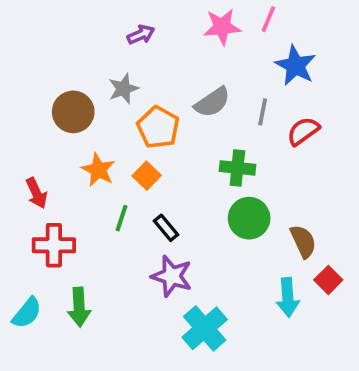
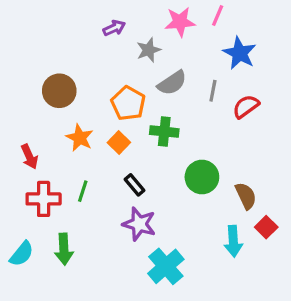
gray star: (123, 89) -> (149, 50), moved
green cross: (237, 168) -> (164, 132), moved
green line: (122, 218) -> (83, 191), moved

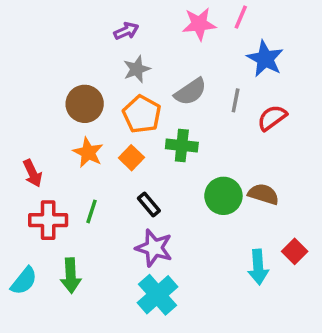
gray star: (149, 50) -> (137, 69), moved
brown circle: (59, 91) -> (85, 104), moved
brown semicircle: (246, 196) -> (263, 194), moved, turned -48
cyan cross: (166, 266) -> (158, 295), moved

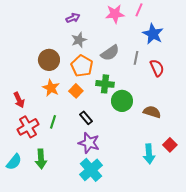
red semicircle: (272, 118) -> (157, 68), turned 102
green circle: (223, 196) -> (122, 101), moved
red cross: (48, 220) -> (28, 127), turned -30

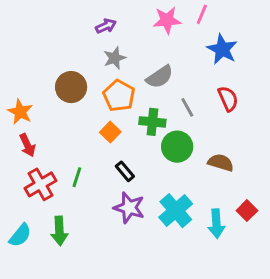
gray line: (136, 58) -> (187, 107), moved, turned -40
orange star: (51, 88) -> (20, 112), moved
cyan cross: (91, 170) -> (176, 211), moved

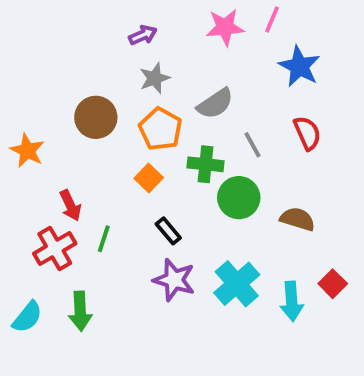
red arrow: (27, 145) -> (70, 205), moved

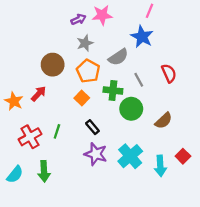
pink star: (225, 27) -> (102, 15), moved
blue star: (299, 66) -> (142, 37), moved
orange star: (27, 151) -> (14, 101), moved
red arrow: (70, 205) -> (39, 94), moved, turned -112
brown semicircle: (297, 219) -> (164, 121), turned 120

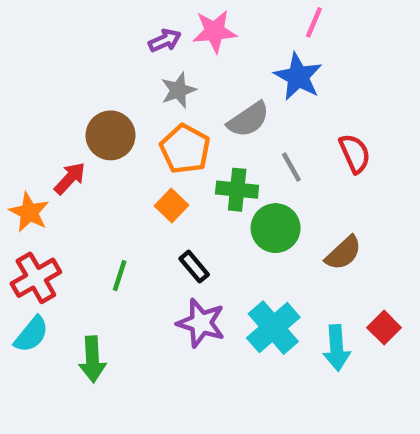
red arrow: (39, 94) -> (70, 178), moved
red cross: (30, 137) -> (36, 278), moved
cyan semicircle: (15, 174) -> (31, 334), moved

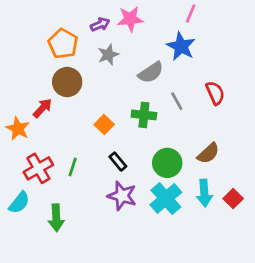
orange pentagon: (185, 149) -> (63, 44), moved
green circle: (276, 228) -> (167, 163), moved
red cross: (36, 278) -> (38, 168), moved
cyan arrow: (337, 348) -> (204, 193), moved

